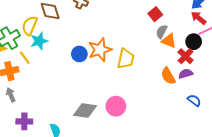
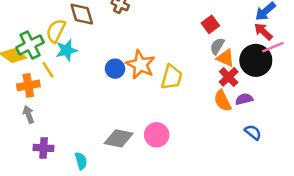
black circle: (194, 42) -> (256, 60), size x1.6
orange star: (100, 50) -> (141, 65), turned -30
red cross: (185, 56) -> (229, 77), moved

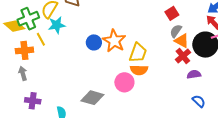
orange semicircle: (223, 101) -> (139, 70), moved, turned -66
pink circle: (157, 135) -> (124, 82), moved

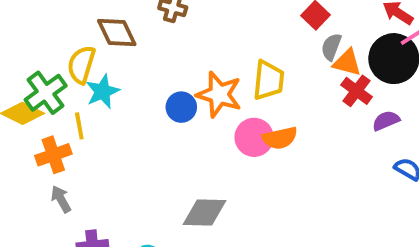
yellow line: (41, 39) -> (79, 126), turned 32
yellow trapezoid: (138, 53) -> (269, 80), moved
pink circle: (124, 82) -> (254, 137), moved

